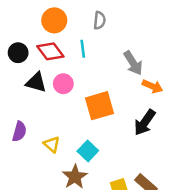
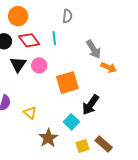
orange circle: (54, 20) -> (18, 16), moved
black triangle: (36, 82) -> (18, 64), turned 48
black arrow: (145, 122) -> (91, 105), moved
cyan square: (88, 151) -> (71, 122), moved

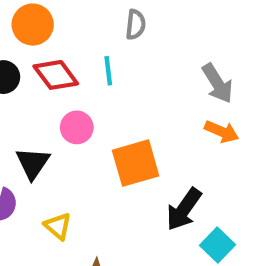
gray arrow: (94, 49) -> (217, 83), moved
black triangle: (18, 64) -> (33, 163), moved
cyan square: (71, 122) -> (217, 245), moved

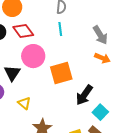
cyan line: (108, 71) -> (60, 29), moved
pink circle: (77, 127) -> (33, 56), size x1.5

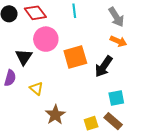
black arrow: (84, 95) -> (104, 66), moved
cyan square: (100, 112) -> (116, 98), turned 35

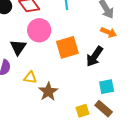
yellow triangle: (36, 89) -> (30, 78), turned -32
brown star: (55, 115) -> (48, 92), moved

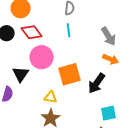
yellow triangle: (30, 78) -> (51, 97), moved

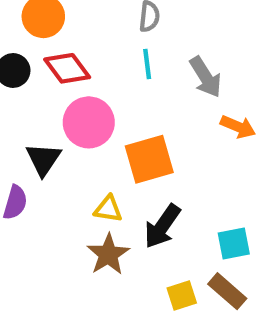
gray arrow: (109, 36) -> (206, 77), moved
black arrow: (97, 83) -> (162, 226), moved

